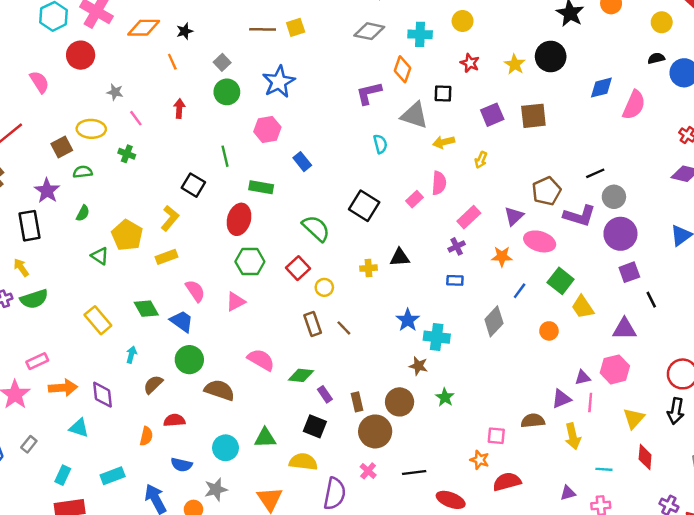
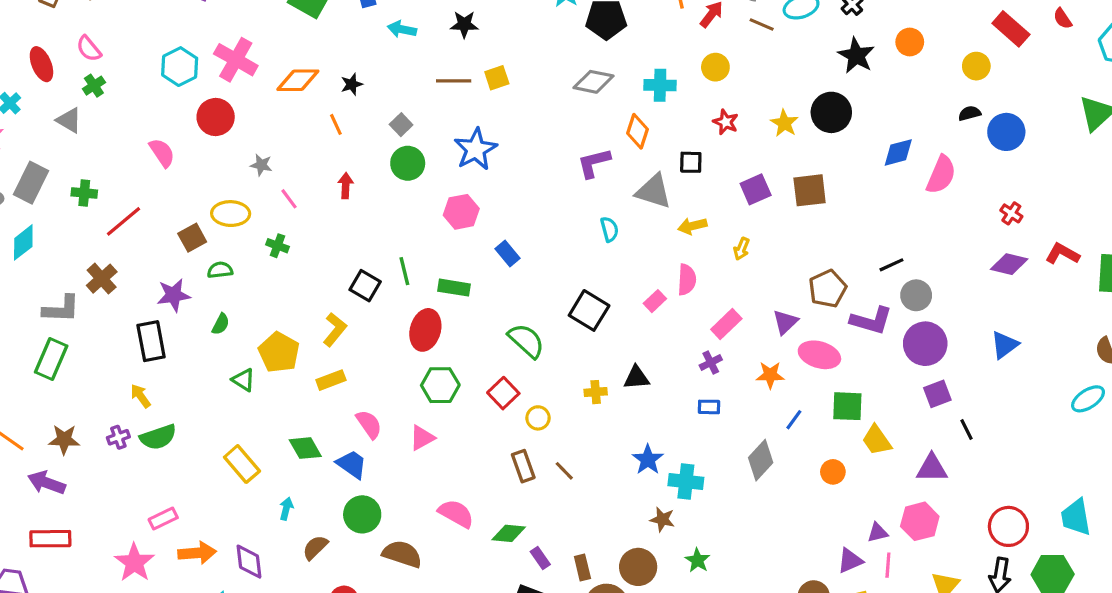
green line: (225, 156) -> (404, 271), moved
purple star: (47, 191) -> (174, 295), turned 30
green square: (561, 281) -> (847, 406), turned -35

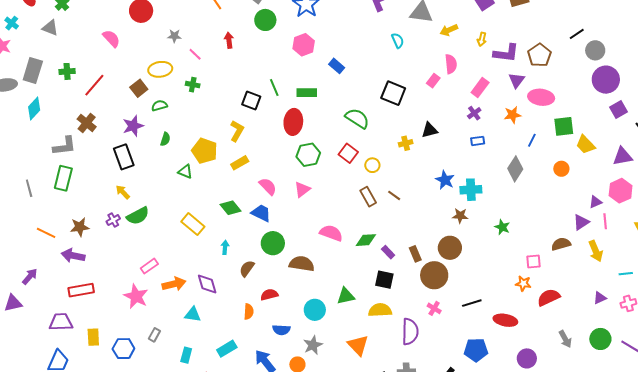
purple L-shape: (871, 321) -> (506, 53), moved
green star: (697, 560) -> (502, 227), moved

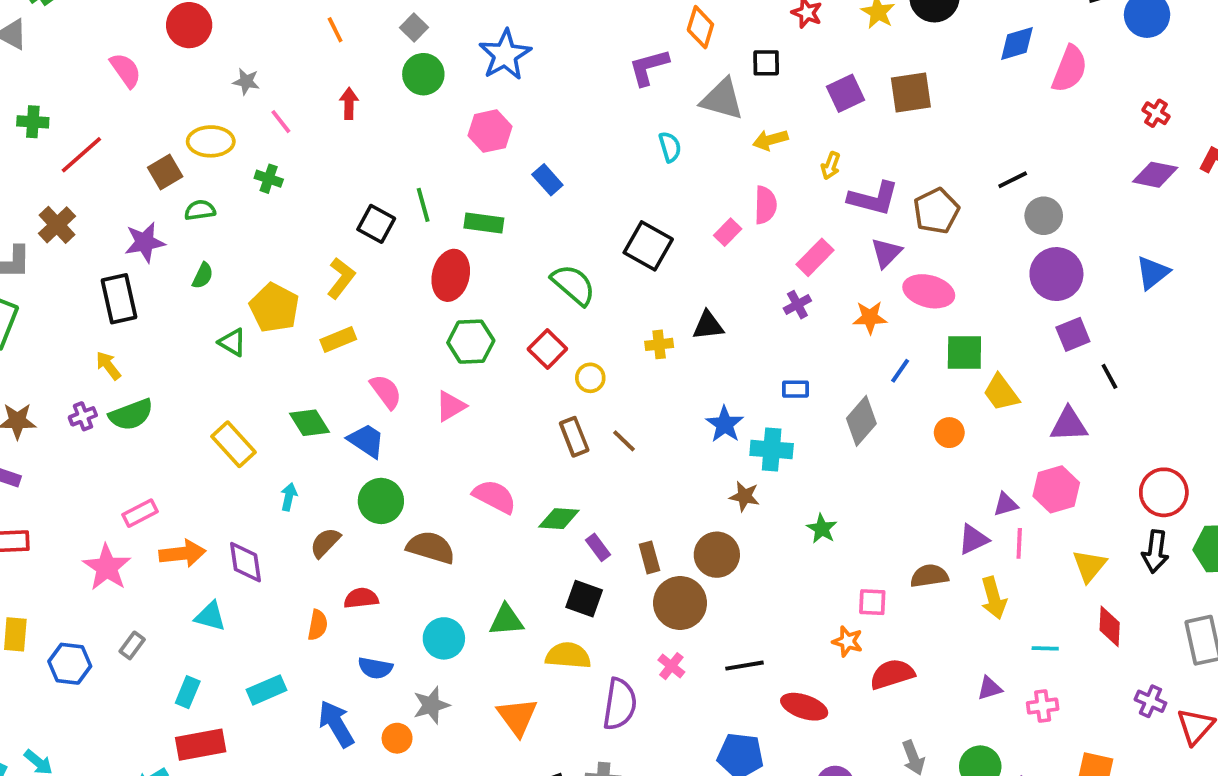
blue rectangle: (478, 141) -> (795, 389), moved

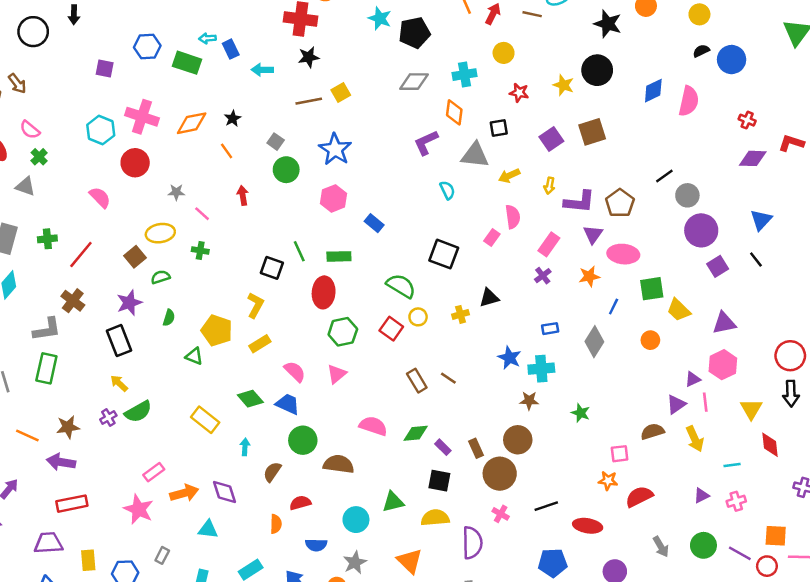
black line: (1109, 376) -> (756, 260), moved
yellow circle: (590, 378) -> (418, 317), moved

